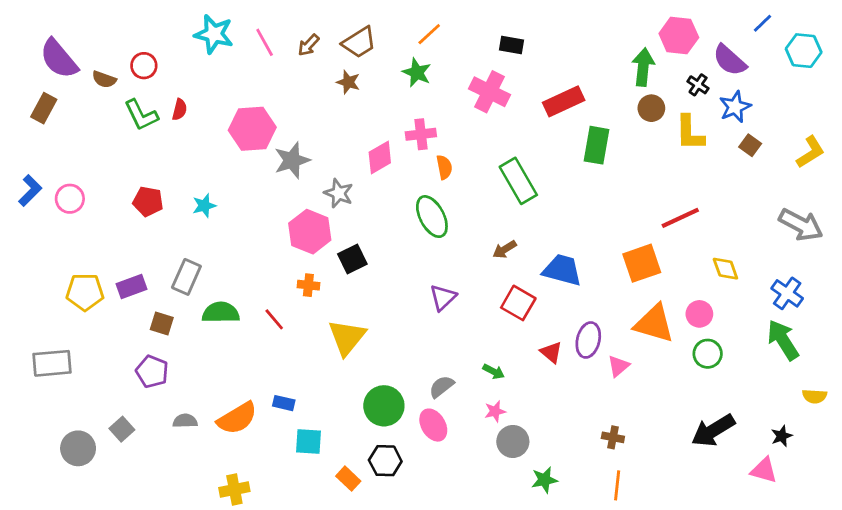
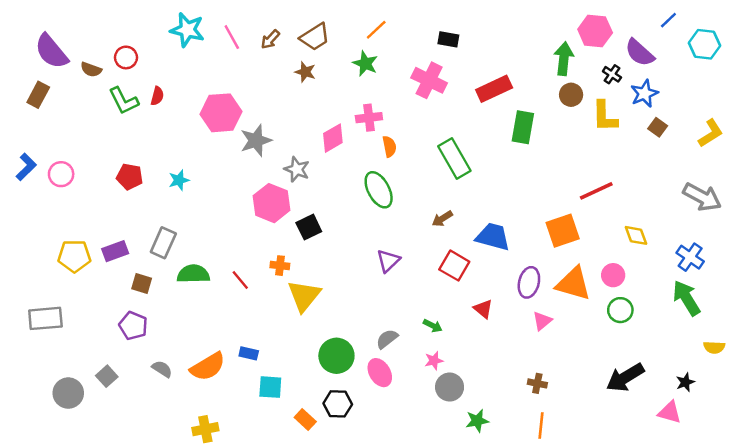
orange cross: (308, 285) -> (280, 266), moved
purple ellipse: (588, 340) -> (529, 282), moved
gray semicircle: (185, 421) -> (162, 369), turned 35

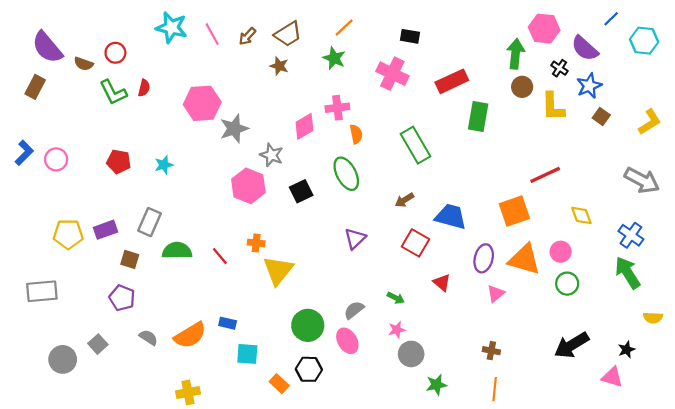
black square: (309, 227) -> (301, 191), moved

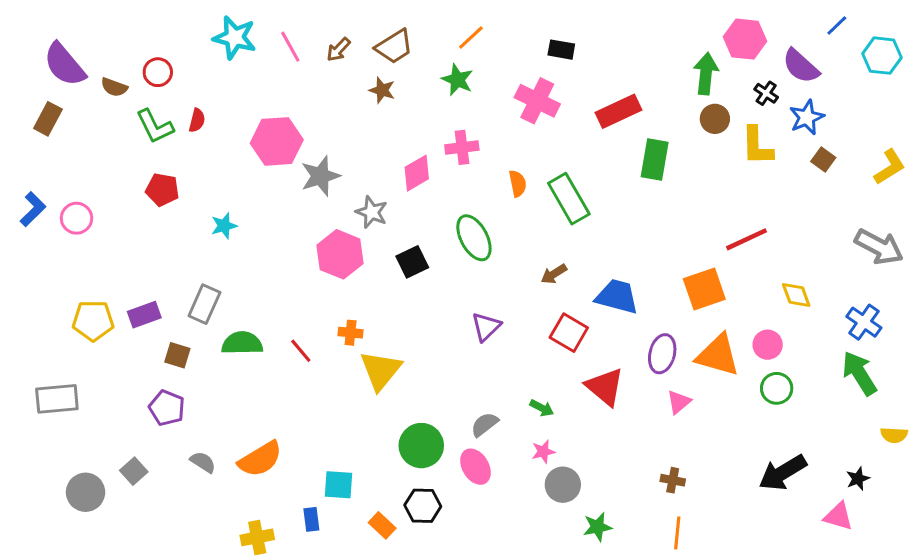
orange semicircle: (356, 134) -> (518, 184), moved
red pentagon: (119, 162) -> (162, 190), moved
red triangle: (442, 282) -> (605, 387), size x1.6
blue rectangle: (228, 323) -> (311, 519), moved, turned 70

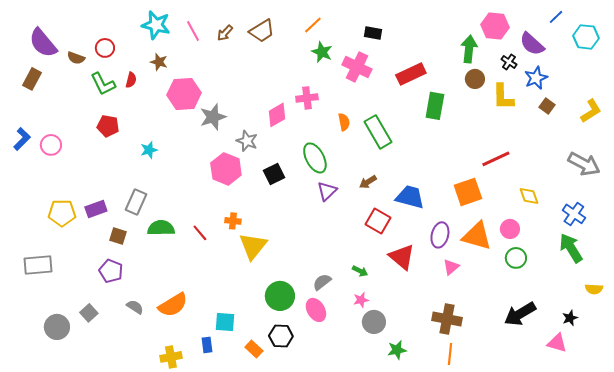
green star: (457, 80) -> (322, 52), moved
brown star: (382, 90) -> (159, 62), moved
purple triangle: (486, 327) -> (327, 191), moved
brown cross: (673, 480) -> (447, 319), size x1.8

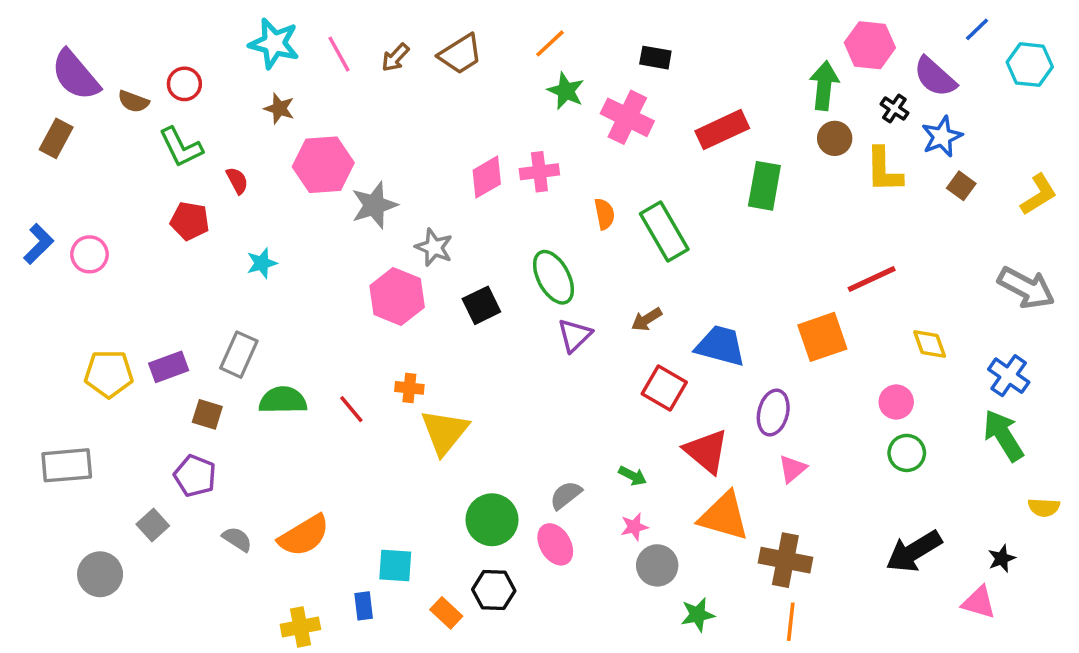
red semicircle: (131, 80) -> (237, 181), moved, turned -42
pink diamond: (277, 115) -> (487, 177), moved
orange triangle: (477, 236) -> (724, 516), moved
gray square: (89, 313) -> (153, 525), moved

